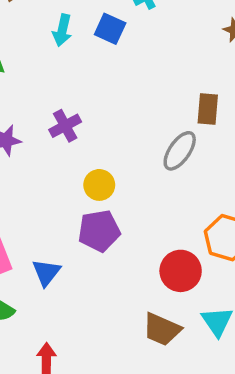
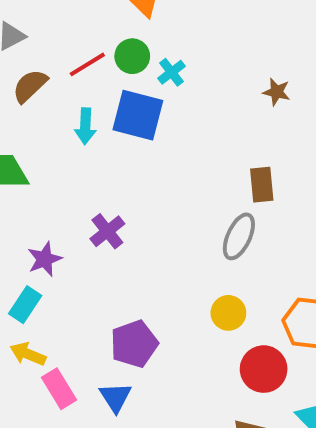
blue square: (110, 29) -> (138, 115), size x1.5
yellow circle: (99, 185) -> (228, 313), moved
purple pentagon: (99, 231) -> (134, 344), moved

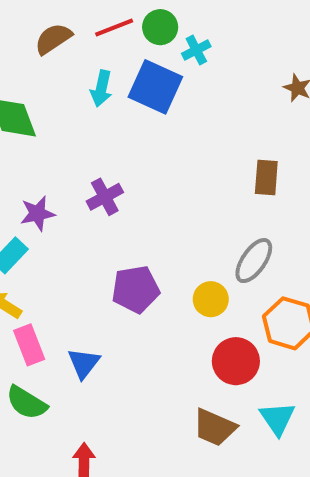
gray ellipse: (239, 236) -> (254, 261), moved
purple pentagon: (134, 344) -> (136, 289), moved

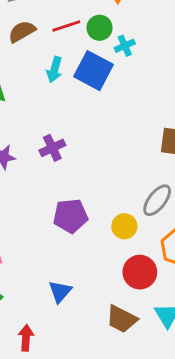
blue triangle: (84, 363) -> (60, 292), moved

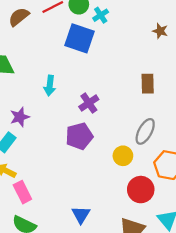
cyan arrow: (54, 70) -> (50, 86), moved
purple cross: (52, 148) -> (89, 103), moved
purple pentagon: (71, 216) -> (79, 136), moved

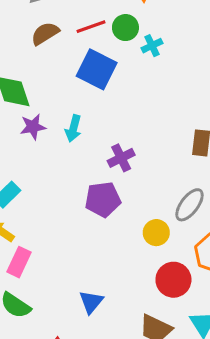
blue square: (80, 38) -> (97, 69), moved
purple star: (20, 117) -> (33, 127), moved
pink rectangle: (22, 192) -> (19, 262), turned 45

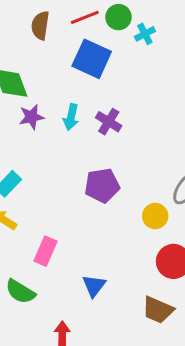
brown semicircle: (45, 33) -> (40, 25), turned -48
purple cross: (121, 158) -> (109, 122), moved, turned -30
pink rectangle: (19, 262) -> (46, 251), moved

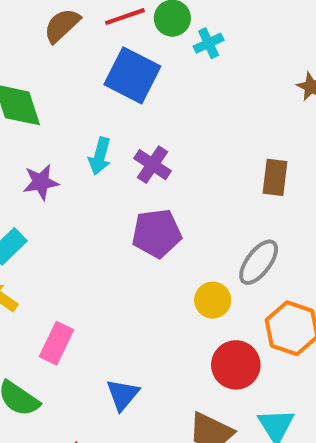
brown semicircle: (40, 25) -> (62, 25), turned 36
purple star: (31, 117) -> (41, 182), moved
purple pentagon: (102, 185) -> (157, 233), moved

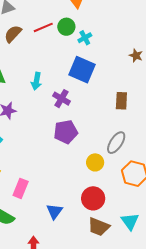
blue square: (132, 75) -> (82, 70), moved
cyan arrow: (100, 156) -> (36, 81), moved
red circle: (236, 365) -> (93, 198), moved

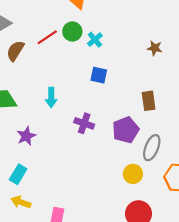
blue square: (82, 70) -> (99, 75), size x0.6
purple cross: (61, 99) -> (84, 123), moved
purple pentagon: (66, 132) -> (126, 130), moved

